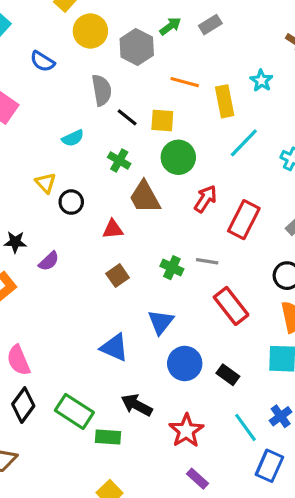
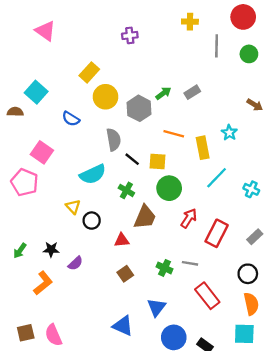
cyan semicircle: (73, 138) -> (93, 174), size x1.6
brown trapezoid: (145, 197) -> (145, 217), turned -128

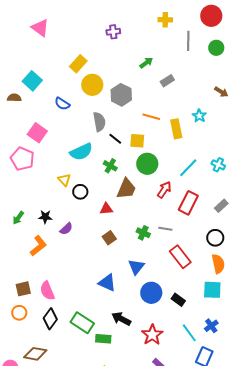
green arrow: (163, 93) -> (146, 63), moved
cyan line: (217, 178) -> (188, 168), moved

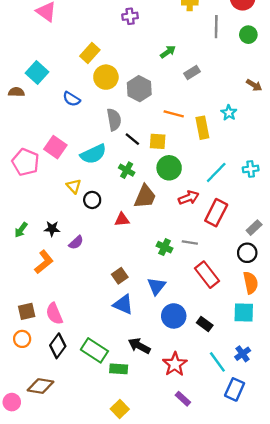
pink square: (37, 133) -> (55, 147), moved
cyan cross: (218, 165) -> (251, 169), turned -32
red arrow: (164, 190) -> (189, 198), turned 36
gray rectangle: (221, 206) -> (254, 228), moved
brown square: (109, 238) -> (120, 276), moved

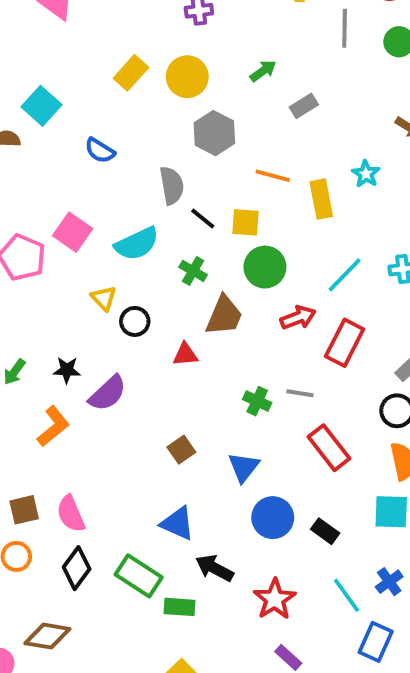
yellow circle: (106, 77) -> (187, 77), moved
purple semicircle: (76, 242) -> (108, 393), size x1.5
blue triangle: (123, 304) -> (178, 523), moved

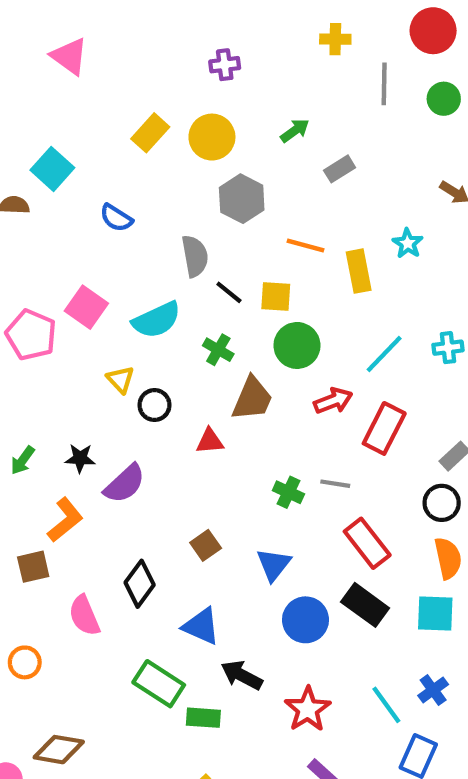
brown square: (24, 510) -> (33, 567), moved
black rectangle: (325, 531) -> (365, 605), moved, size x1.5
black diamond: (77, 568) -> (140, 584), moved

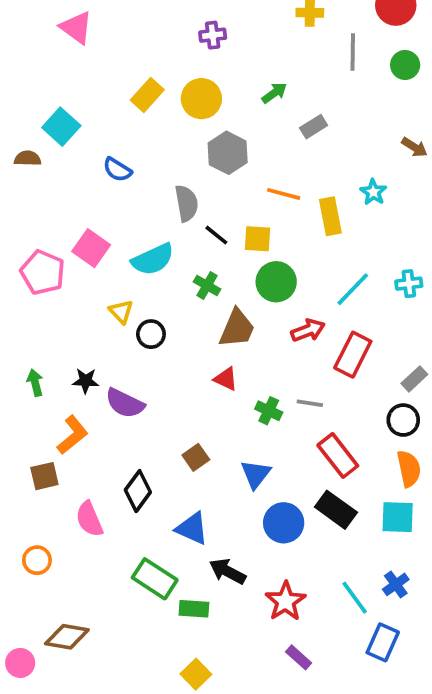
red triangle: (210, 441) -> (226, 379), moved, turned 30
green arrow: (23, 460) -> (35, 383), turned 130
purple semicircle: (125, 484) -> (125, 403), turned 69

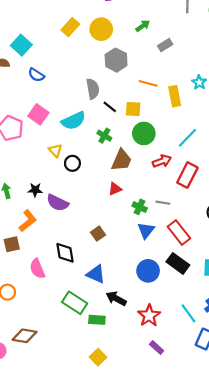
blue semicircle: (117, 170) -> (36, 75), moved
red triangle: (226, 379) -> (115, 189), turned -48
blue triangle: (256, 474) -> (146, 230), moved
black diamond: (138, 491) -> (65, 253), turned -45

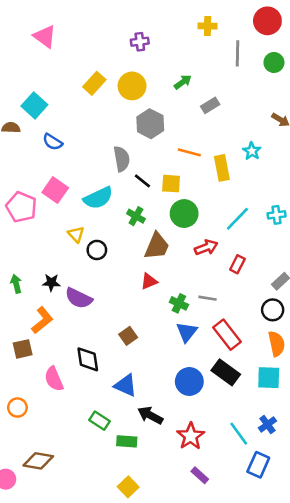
red rectangle: (187, 175) -> (237, 264), size x0.6
green rectangle: (75, 303) -> (99, 421), size x0.7

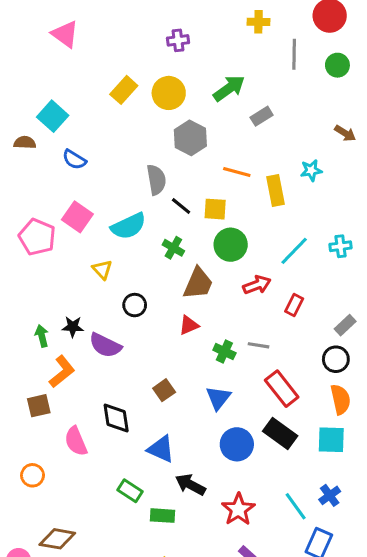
green arrow: (183, 82) -> (229, 88), size x1.5
cyan star: (252, 151) -> (311, 170), turned 30
black circle: (97, 250) -> (135, 305), moved
green arrow: (16, 284) -> (42, 336), moved
blue triangle: (187, 332) -> (218, 398), moved

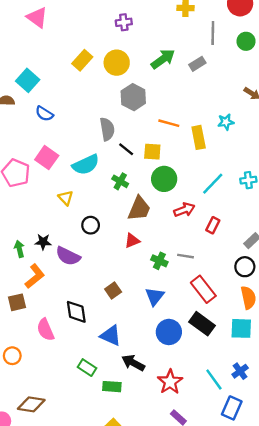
gray rectangle: (262, 116) -> (197, 64), moved

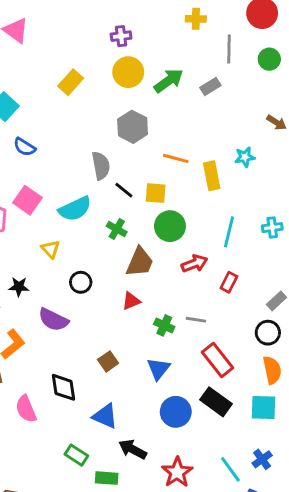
yellow circle: (117, 63) -> (128, 72), moved
cyan line: (213, 184) -> (229, 232), turned -30
black star: (43, 242) -> (19, 287), moved

